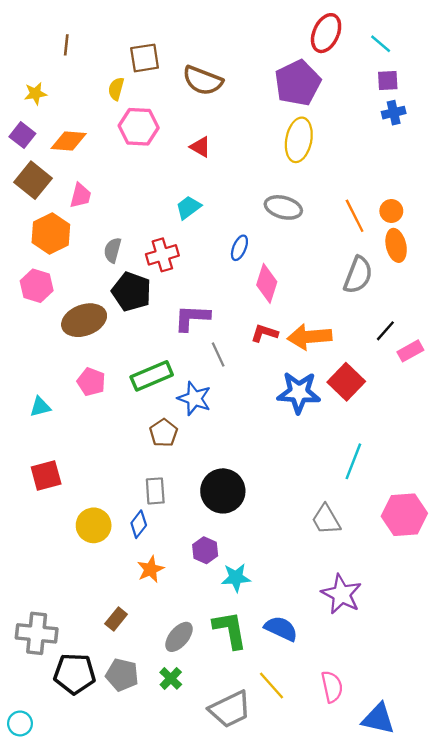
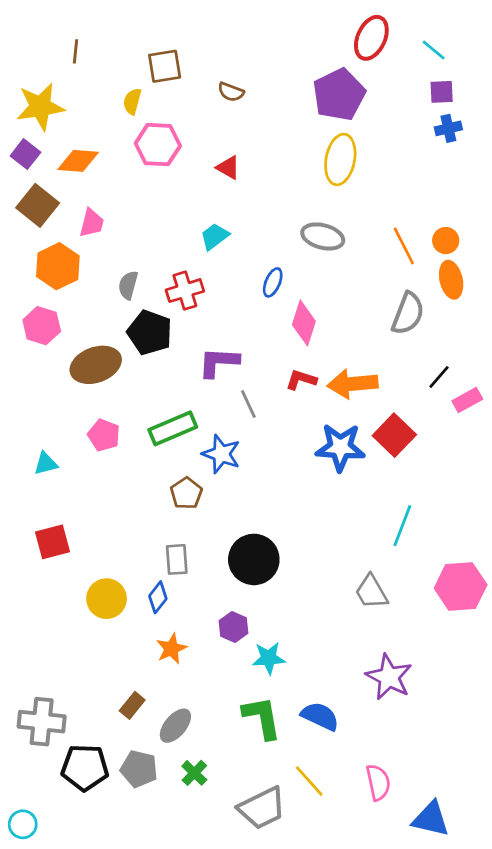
brown semicircle: (203, 81) -> (231, 92), size x0.6
yellow star: (35, 94) -> (40, 107), size x1.8
gray ellipse: (179, 637) -> (175, 726), moved

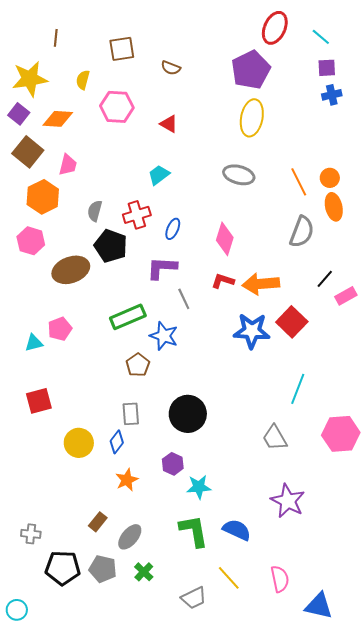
yellow semicircle: (132, 101) -> (83, 80), moved
blue ellipse: (273, 282) -> (173, 229), moved
pink pentagon: (104, 435) -> (60, 329), moved, turned 30
gray cross: (42, 722) -> (31, 534), size x0.6
gray trapezoid: (262, 808) -> (194, 598), size x0.7

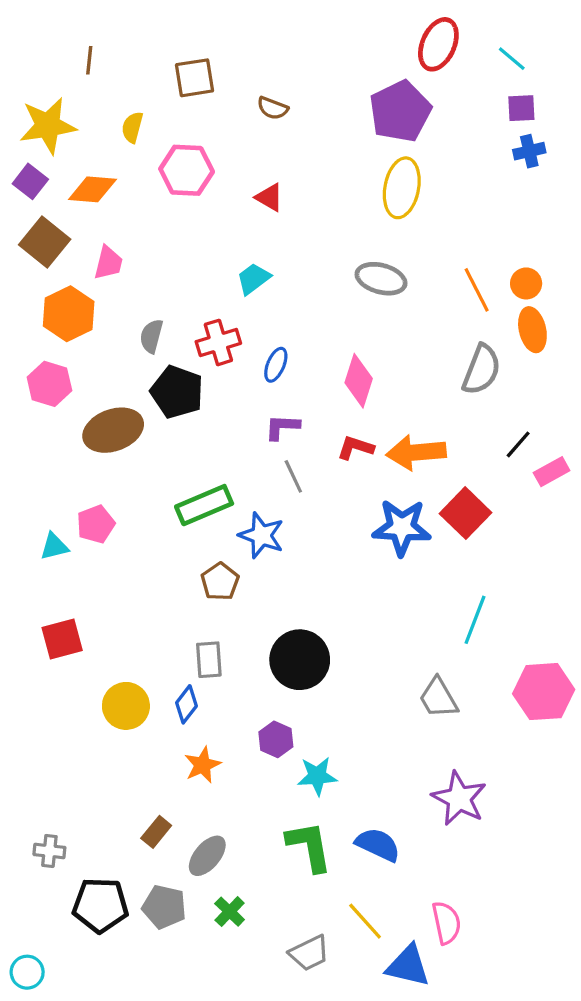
purple L-shape: (162, 268) -> (282, 427), moved, size x0.7
blue triangle: (319, 606) -> (408, 966), moved

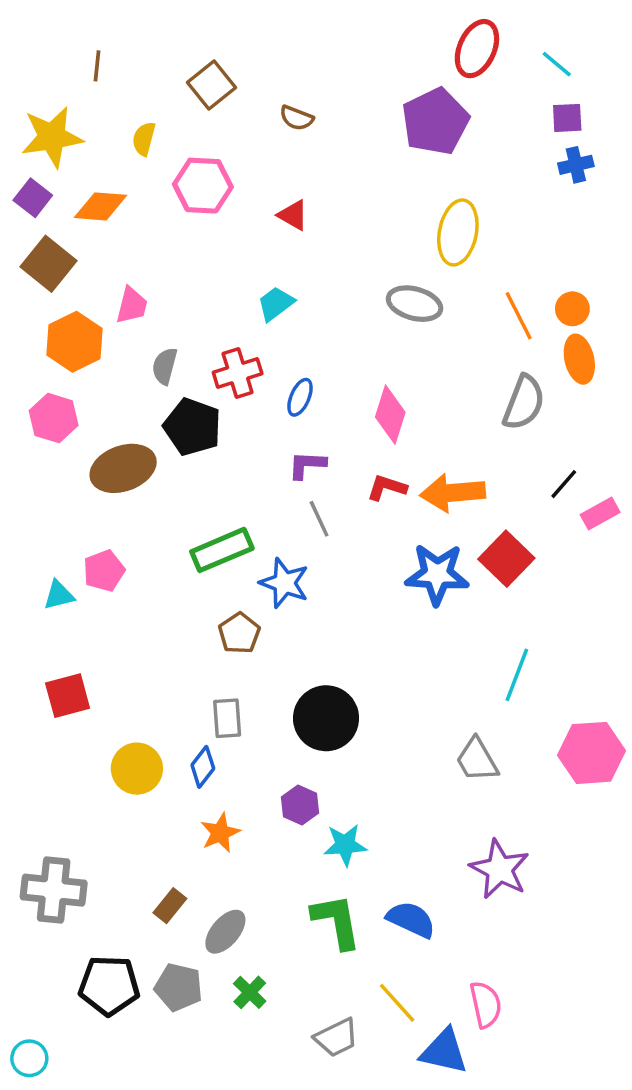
brown square: (194, 78) -> (212, 85), turned -30
yellow ellipse: (402, 188) -> (458, 232), moved
pink trapezoid: (108, 263) -> (132, 305), moved
gray cross: (49, 851) -> (54, 890), moved, size x1.8

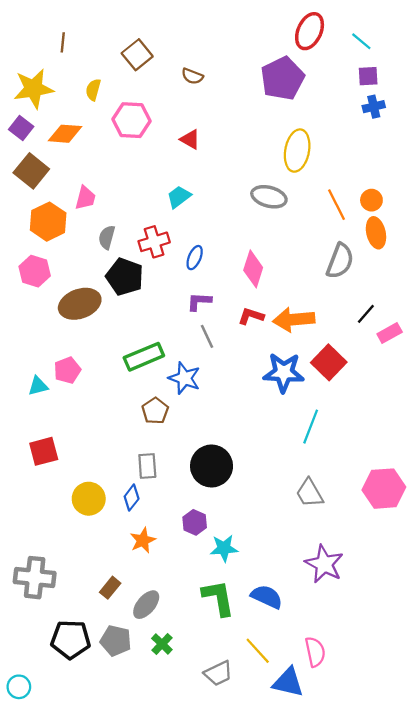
cyan line: (517, 675) -> (311, 427), moved

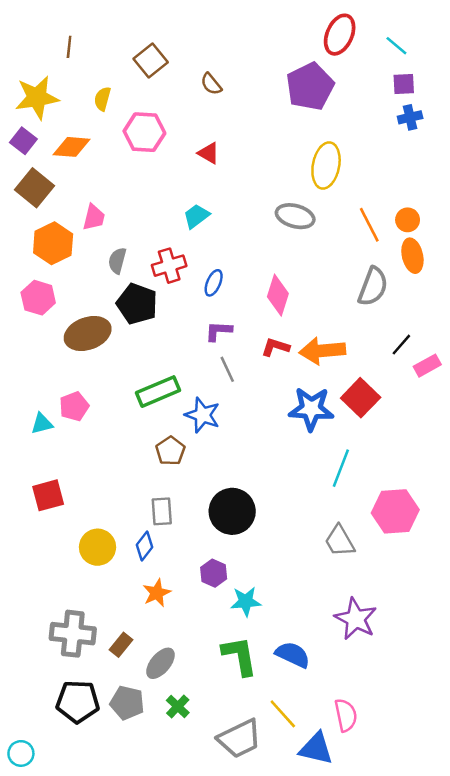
brown semicircle: (192, 76) -> (211, 84), turned 30
pink hexagon: (384, 489) -> (395, 511), moved
gray cross: (35, 578) -> (73, 634), moved
gray trapezoid: (218, 673) -> (240, 739), size x1.4

